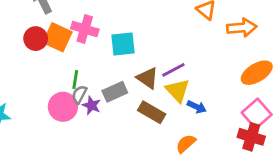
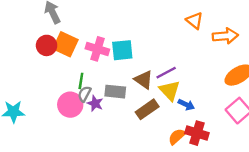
pink cross: (85, 29) -> (97, 49), moved
gray rectangle: (115, 92) -> (115, 92), turned 30
brown rectangle: (152, 112) -> (147, 109), turned -65
red cross: (251, 137) -> (197, 133), moved

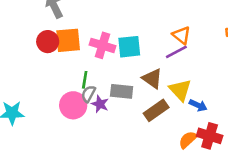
orange triangle: (195, 21) -> (182, 35), moved
orange square: (65, 44) -> (68, 40), turned -30
purple line: (166, 73) -> (176, 52), moved

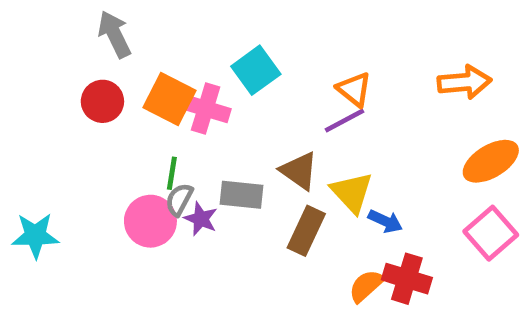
orange square: (68, 40) -> (170, 99), moved, turned 32
cyan square: (129, 47) -> (256, 70), moved, turned -30
brown rectangle: (156, 110) -> (306, 231), turned -30

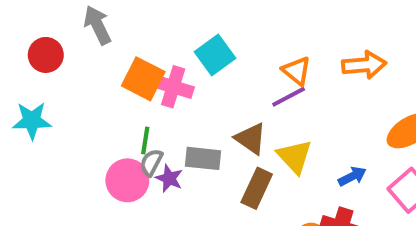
orange arrow: (464, 82) -> (364, 65), moved
red circle: (102, 101) -> (46, 55), moved
blue arrow: (385, 221) -> (352, 176), moved, turned -52
cyan star: (35, 236) -> (32, 121), moved

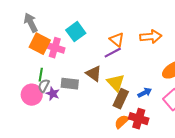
gray arrow: (98, 25) -> (31, 23), moved
brown rectangle: (257, 188) -> (121, 99), moved

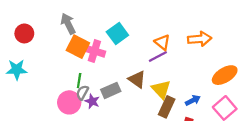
gray rectangle: (70, 84) -> (111, 90), turned -30

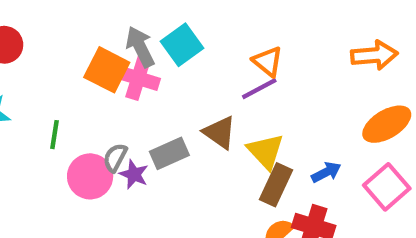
gray arrow: (68, 24) -> (140, 47), moved
orange arrow: (200, 39) -> (374, 55), moved
green line: (79, 81) -> (55, 135), moved

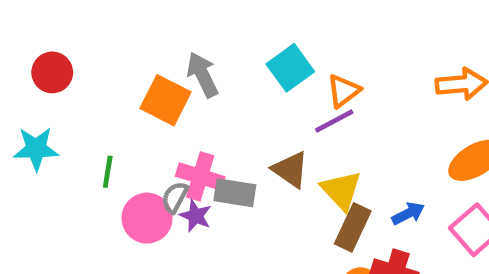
cyan square: (182, 45) -> (290, 68), moved
orange triangle: (268, 61) -> (344, 91), turned 44
pink cross: (138, 78) -> (200, 176), moved
gray rectangle: (169, 153) -> (235, 193), turned 33

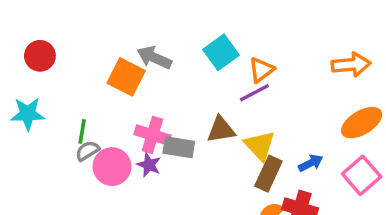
gray arrow: (202, 75) -> (154, 58), turned -40
brown triangle: (290, 170) -> (221, 130), turned -44
gray semicircle: (175, 197) -> (87, 151), moved, turned 30

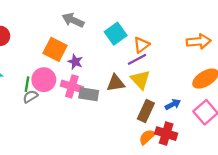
gray arrow: (154, 58) -> (73, 20), moved
yellow triangle: (260, 145) -> (140, 80), moved
purple star: (149, 165) -> (75, 62), moved
pink circle: (112, 167) -> (44, 80), moved

